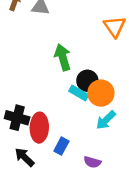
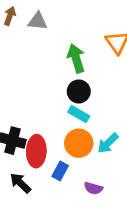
green arrow: (63, 57) -> (76, 58), moved
black circle: (87, 81) -> (79, 91), moved
orange circle: (101, 93) -> (79, 143), moved

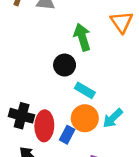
black circle: (79, 91) -> (65, 65), moved
blue rectangle: (60, 171) -> (67, 135), moved

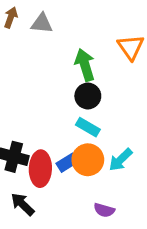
black circle: (65, 65) -> (88, 96), moved
blue rectangle: (67, 135) -> (67, 163), moved, turned 30

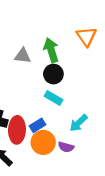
gray triangle: (42, 23) -> (23, 56), moved
orange circle: (88, 160) -> (43, 142), moved
purple semicircle: (104, 210) -> (66, 147), moved

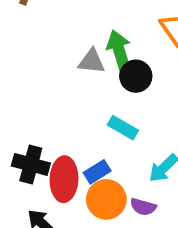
gray triangle: (23, 56) -> (92, 61), moved
black circle: (53, 74) -> (136, 76), moved

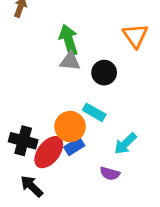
green arrow: (119, 50) -> (69, 40), moved
red ellipse: (64, 179) -> (49, 152), turned 36
orange circle: (106, 199) -> (70, 127), moved

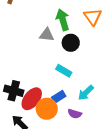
green arrow: (69, 40) -> (63, 20), moved
orange circle: (70, 127) -> (47, 109), moved
blue rectangle: (74, 146) -> (59, 97), moved

